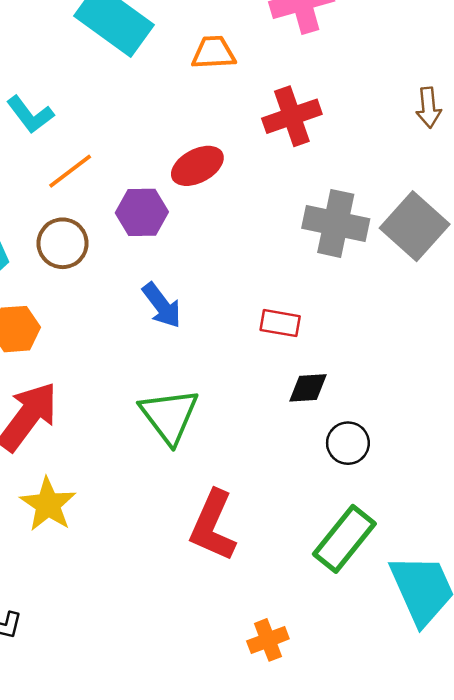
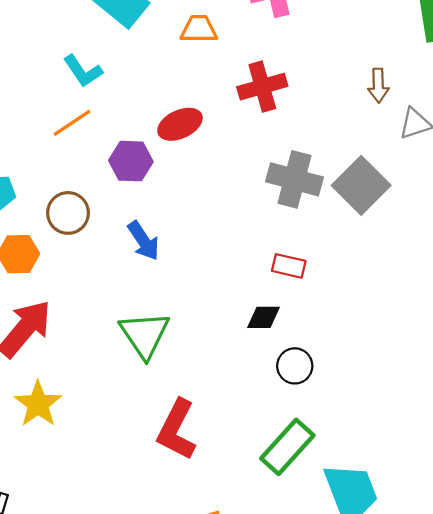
cyan L-shape: (30, 115) -> (83, 71), moved
brown circle: (63, 243) -> (68, 213), moved
red rectangle: (280, 323) -> (289, 266), moved

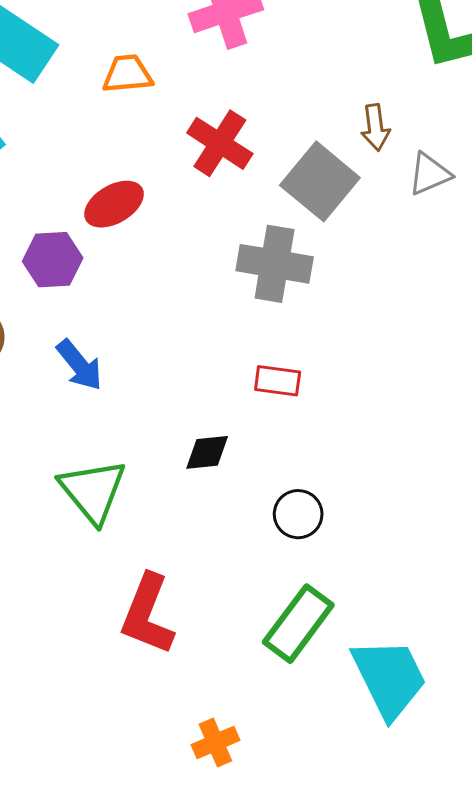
red cross: (262, 87) -> (220, 143), turned -36
gray square: (361, 185) -> (320, 181), moved
black diamond: (263, 317) -> (207, 452), moved

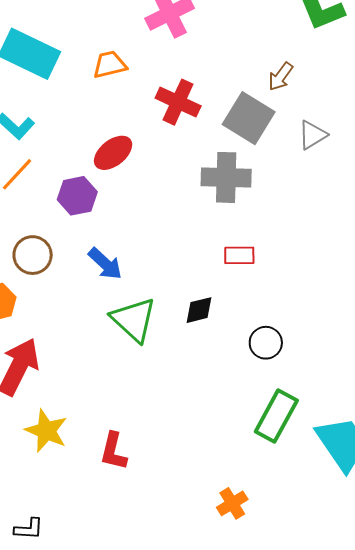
brown arrow: (375, 127) -> (281, 77), turned 52
gray triangle: (430, 174) -> (312, 135), moved
green triangle: (93, 491) -> (134, 320), moved
red L-shape: (147, 614) -> (113, 451), moved, size x0.7

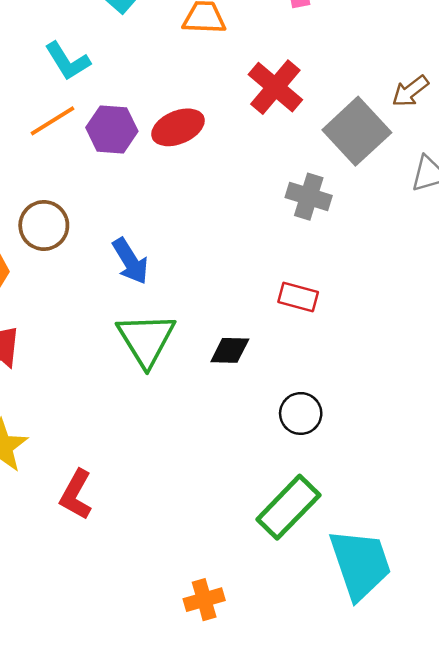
gray cross: (226, 177) -> (309, 197), size x0.7
purple hexagon: (77, 196) -> (112, 129), moved

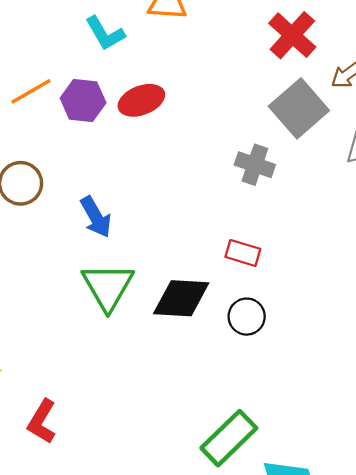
cyan L-shape: (68, 61) -> (105, 33), moved
red cross: (275, 87) -> (292, 35), moved
black diamond: (230, 350) -> (181, 298), size x1.6
black circle: (301, 413) -> (247, 317), moved

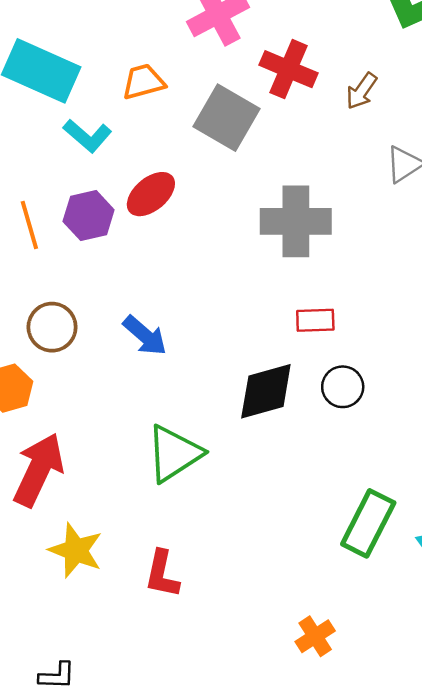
orange line: (31, 91) -> (29, 225), turned -57
gray square: (299, 108) -> (226, 118), moved
gray cross: (255, 165) -> (296, 221), size x1.6
green triangle: (108, 287) -> (174, 454), moved, turned 46

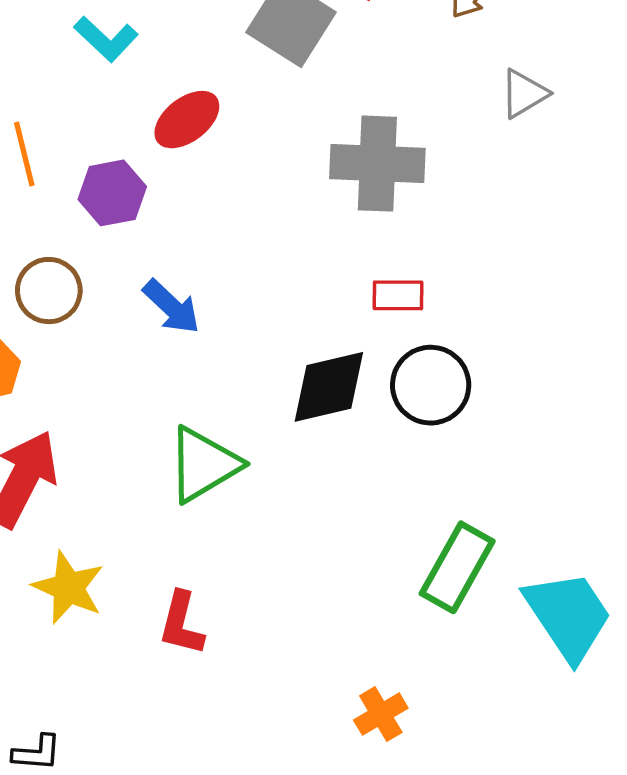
purple hexagon: (89, 216) -> (112, 193), moved
black circle: (343, 387) -> (431, 385), size x1.4

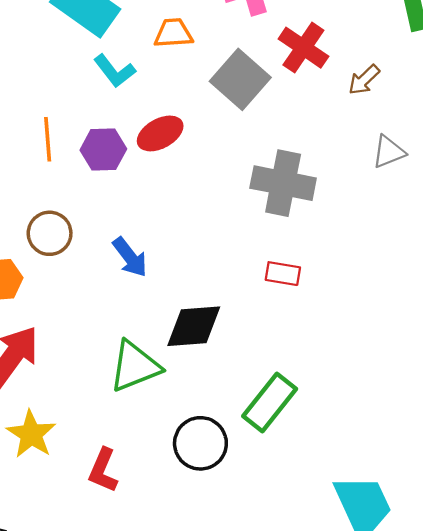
purple hexagon: (112, 193) -> (103, 150), moved
black circle: (431, 385) -> (200, 443), moved
black diamond: (329, 387) -> (194, 326), moved
green rectangle: (457, 567) -> (270, 403), moved

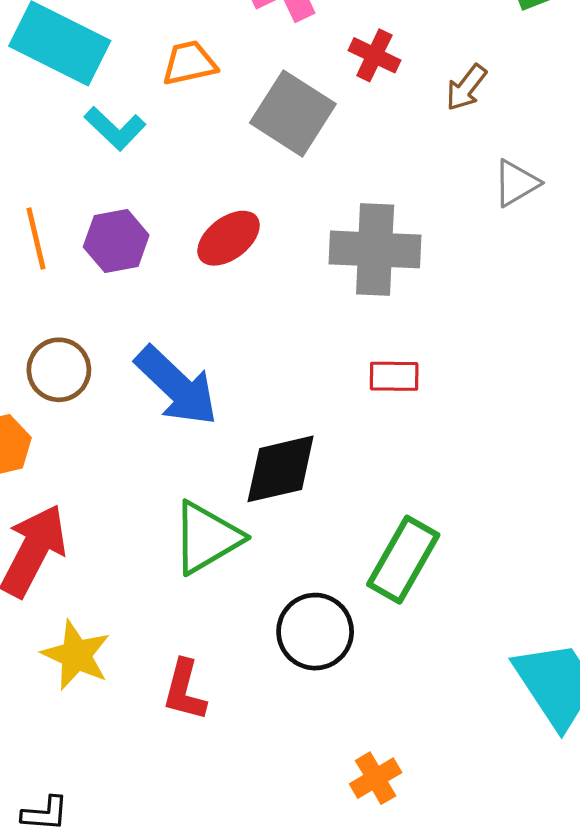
red cross: (303, 48) -> (374, 55), size x0.7
red ellipse: (160, 133) -> (229, 238), moved
blue arrow: (130, 257) -> (177, 386), size x1.5

